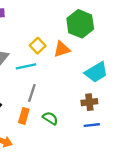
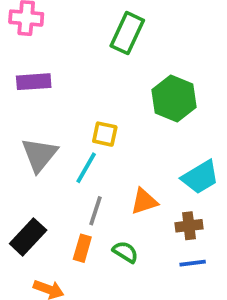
yellow square: (38, 46) -> (105, 134), turned -35
orange triangle: (62, 49) -> (144, 201), moved
cyan line: (26, 66) -> (86, 168), turned -48

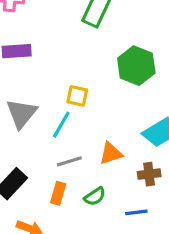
gray line: (95, 211) -> (69, 161), turned 55
green semicircle: (125, 252) -> (95, 196), turned 115
blue line: (193, 263) -> (136, 212), moved

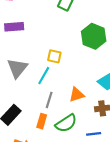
gray line: (69, 161) -> (49, 100), turned -56
green semicircle: (95, 196) -> (66, 123), size x1.5

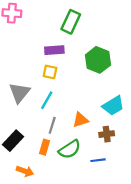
purple rectangle: (14, 27) -> (54, 50), moved
yellow square: (54, 56) -> (50, 72), moved

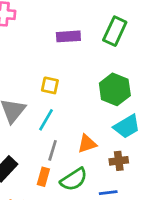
green rectangle: (71, 22) -> (115, 31), moved
purple rectangle: (54, 50) -> (68, 36), moved
green hexagon: (98, 60) -> (115, 89), moved

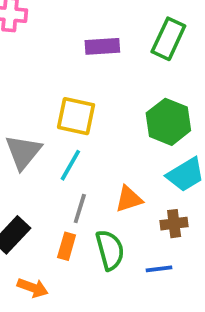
yellow square: (50, 85) -> (76, 116), size x1.5
green semicircle: (74, 179) -> (110, 250), turned -72

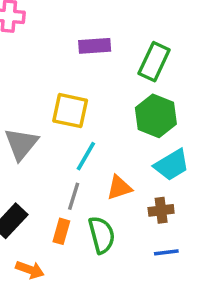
green rectangle: (168, 39) -> (154, 62), moved
cyan line: (70, 165) -> (86, 156), moved
blue line: (159, 269) -> (166, 252), moved

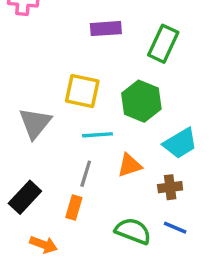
green hexagon: (156, 116) -> (141, 101), moved
cyan line: (86, 156) -> (97, 135), turned 56
green semicircle: (102, 235) -> (133, 231), moved, turned -54
blue line: (166, 252) -> (175, 228), turned 30

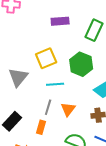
yellow square: (82, 91) -> (46, 58), turned -35
orange triangle: (130, 165) -> (68, 109), moved, turned -35

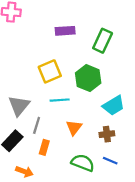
gray triangle: (18, 77) -> (19, 106), moved
gray line: (48, 107) -> (37, 125), moved

